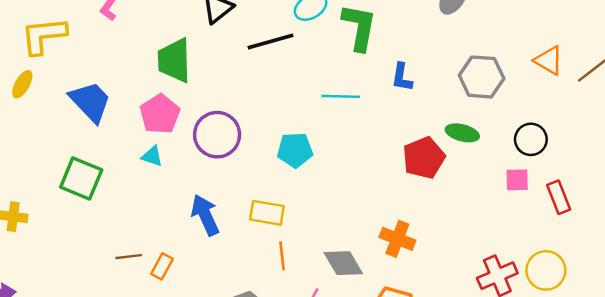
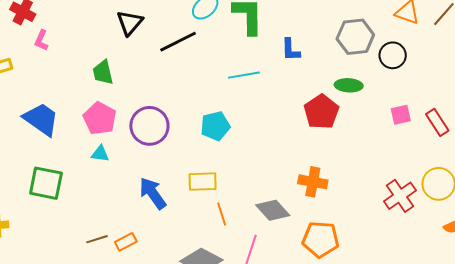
green trapezoid: (174, 60) -> (103, 72), size x0.7
black circle: (531, 139) -> (393, 55), moved
orange rectangle: (162, 266) -> (126, 242), turned 45

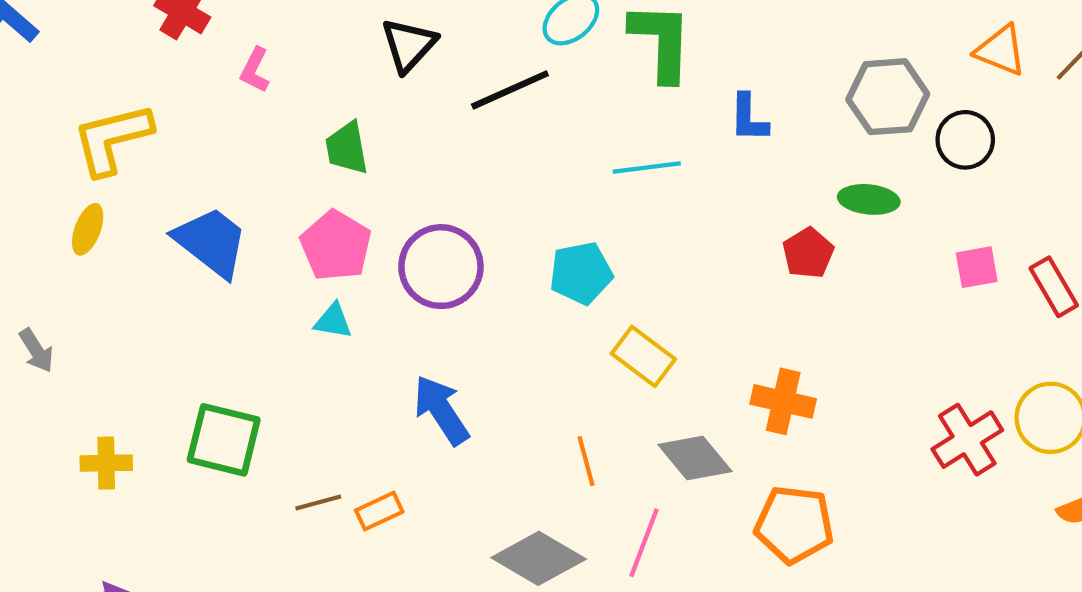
pink L-shape: (41, 40) -> (255, 70), moved
red pentagon: (321, 112) -> (808, 253), size x0.7
yellow rectangle: (203, 182) -> (643, 356), moved, turned 36
green square: (46, 183) -> (224, 440), moved

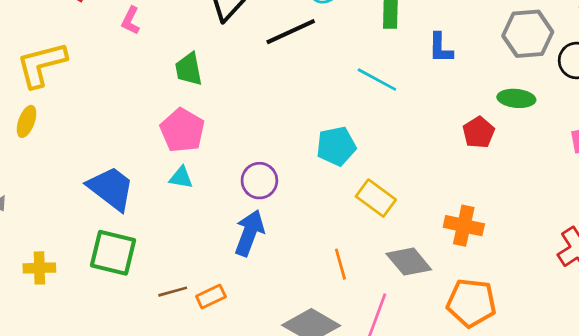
cyan line: (647, 167) -> (377, 80), turned 36
blue trapezoid: (211, 242) -> (111, 188), moved
purple circle: (441, 267) -> (259, 181), moved, size x0.7
blue arrow: (441, 410) -> (249, 233), turned 54

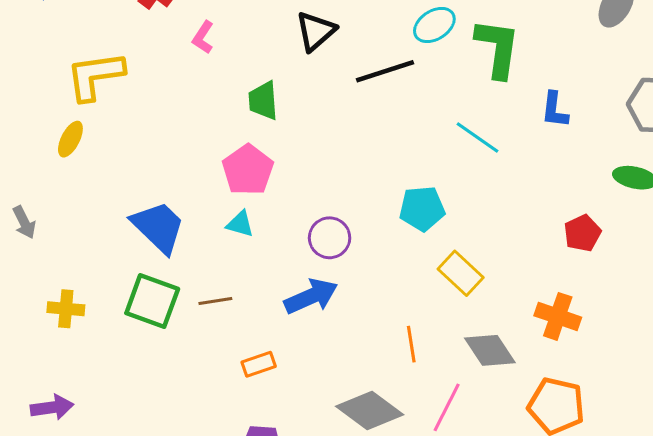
red pentagon: (479, 132) -> (582, 233), moved
blue arrow: (249, 233) -> (311, 296), turned 39
brown line: (173, 292) -> (215, 301), moved

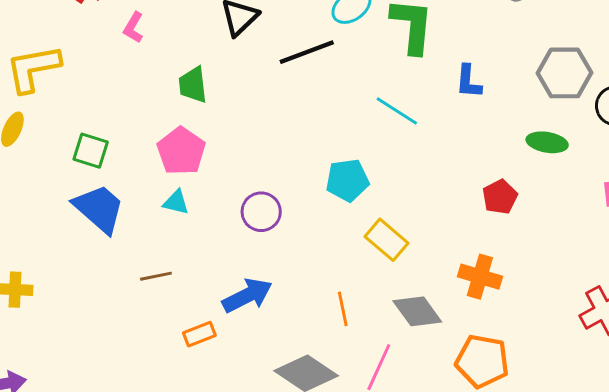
blue arrow: (311, 296) -> (247, 296), moved
green square: (152, 301) -> (91, 151), moved, size x0.7

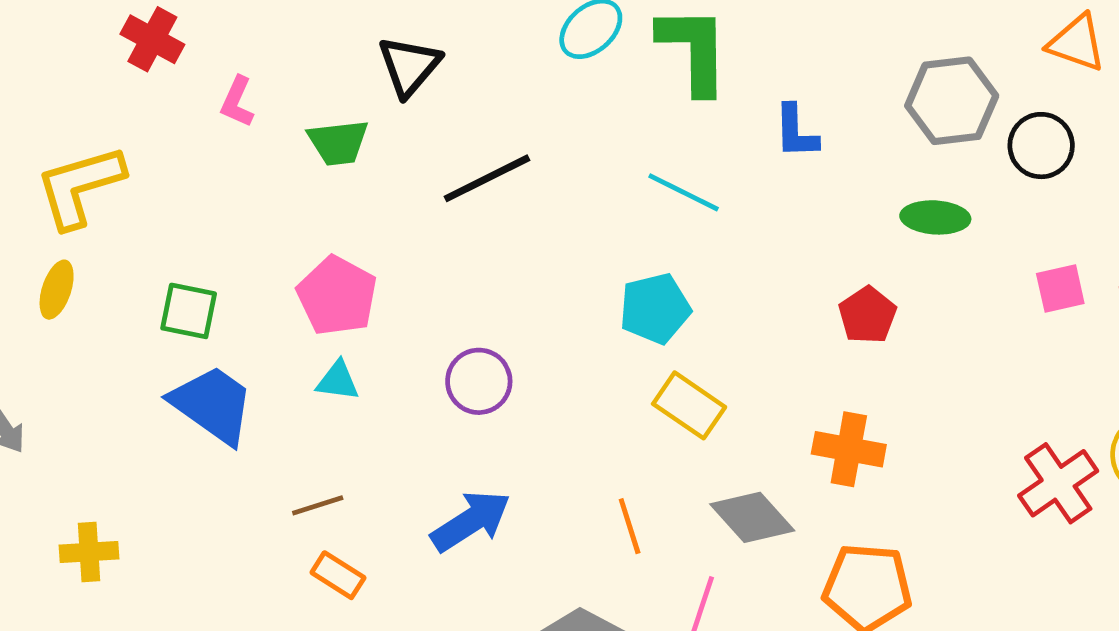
black line: (307, 52) -> (487, 178), moved
green trapezoid: (193, 85) -> (338, 142), moved, turned -84
cyan pentagon: (347, 180) -> (655, 308), moved
orange rectangle: (199, 334) -> (338, 575), moved, turned 60

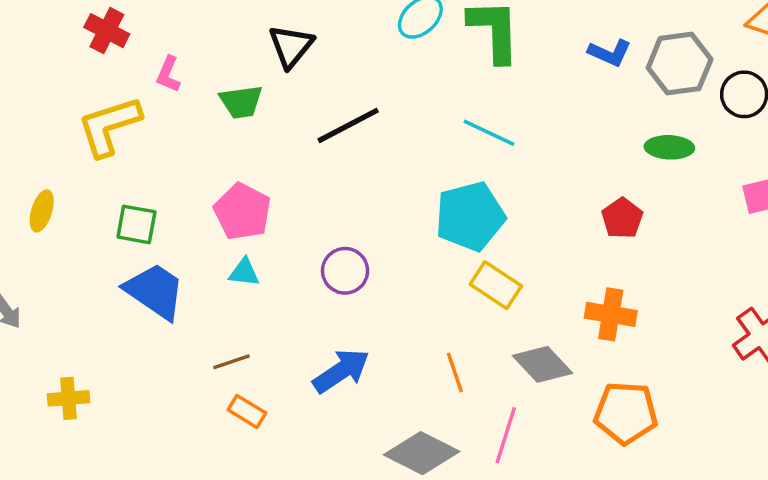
blue L-shape: (796, 132) -> (610, 53), moved, turned -63
yellow L-shape: (80, 186) -> (109, 126), moved
cyan pentagon: (655, 308) -> (470, 216), size x1.4

